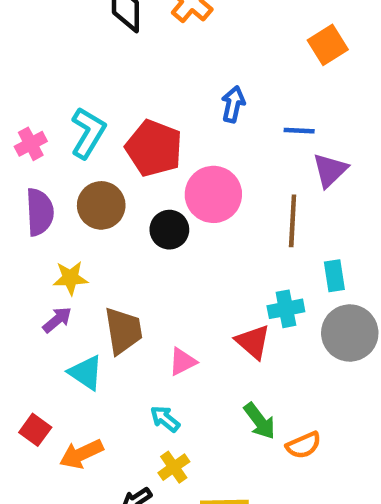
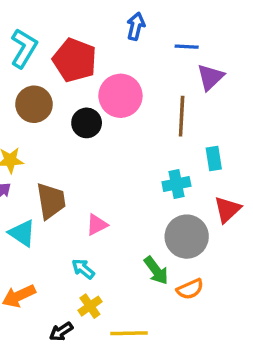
gray circle: (350, 333) -> (187, 237), moved
red triangle: (253, 342) -> (227, 209), moved, turned 36

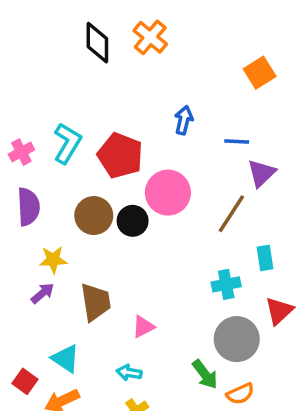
brown circle: (34, 104) -> (94, 216), moved
brown line: (182, 116) -> (231, 214), turned 30
cyan triangle: (22, 233) -> (66, 358), moved
cyan arrow: (83, 269) -> (129, 373), turned -30

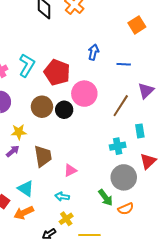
purple triangle: (261, 173) -> (146, 91), moved

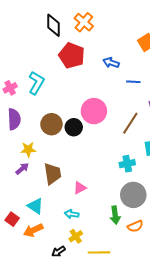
blue arrow: (93, 52) -> (111, 63), moved, turned -84
red pentagon: (57, 72) -> (72, 56), moved
green arrow: (106, 198) -> (115, 215), turned 30

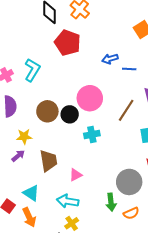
blue arrow: (111, 63) -> (110, 59), moved, turned -35
cyan cross: (127, 164) -> (92, 135), moved
cyan arrow: (72, 214) -> (68, 201), size x1.5
orange arrow: (33, 230) -> (29, 217), turned -90

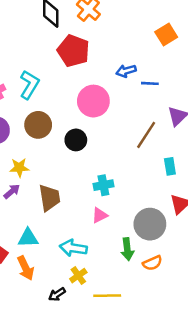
pink circle: (90, 98) -> (93, 101), moved
brown circle: (47, 111) -> (38, 125), moved
cyan cross: (92, 135) -> (103, 185), moved
pink triangle: (76, 175) -> (100, 215), moved
cyan triangle: (31, 193) -> (28, 238), turned -36

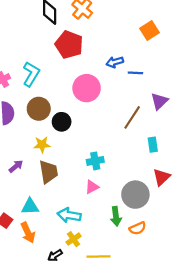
black circle: (76, 140) -> (62, 122), moved
yellow star: (19, 168) -> (42, 145), moved

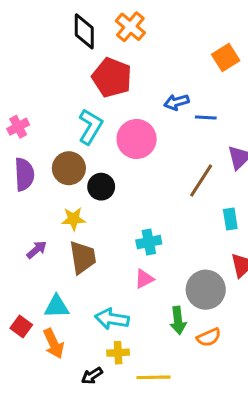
cyan L-shape: (31, 74) -> (90, 127), moved
yellow cross: (73, 239) -> (118, 353), turned 32

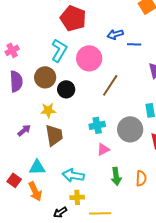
brown line: (201, 181) -> (110, 85), moved
pink triangle: (144, 279) -> (103, 149), moved
gray circle: (206, 290) -> (130, 129), moved
orange semicircle: (209, 337) -> (141, 178), moved, turned -63

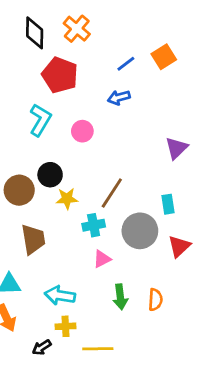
blue line: (134, 44) -> (126, 64), moved, turned -40
pink circle: (89, 58) -> (82, 131), size x0.6
brown circle: (45, 77) -> (19, 190), moved
brown line: (110, 85) -> (112, 193), moved
yellow star: (48, 110) -> (67, 199), moved

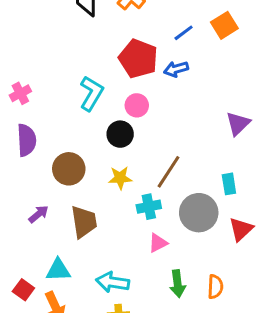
red pentagon: (60, 75) -> (138, 59), moved
black circle: (50, 175) -> (120, 134), moved

